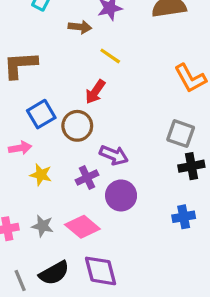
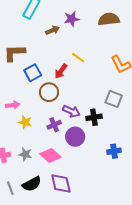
brown arrow: (80, 27) -> (53, 30), turned -32
yellow line: (110, 56) -> (78, 58), moved
blue square: (41, 114) -> (33, 73), moved
black cross: (191, 166) -> (94, 117), moved

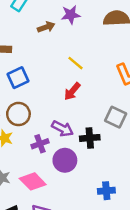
red arrow: (61, 71) -> (72, 91), moved
brown circle: (49, 92) -> (18, 114), moved
blue cross: (114, 151) -> (106, 191), moved

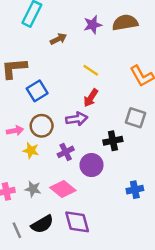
purple star: (71, 15) -> (93, 25), moved
purple arrow: (62, 129) -> (77, 119), moved, turned -30

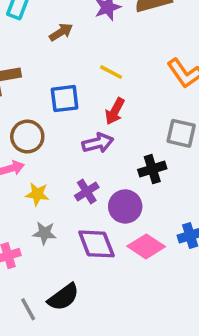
blue square: (37, 91) -> (65, 99), moved, turned 30
brown circle: (42, 126) -> (27, 137), moved
gray star: (33, 189) -> (45, 233), moved
pink diamond: (63, 189) -> (146, 246), moved
purple diamond: (77, 222) -> (96, 244), moved

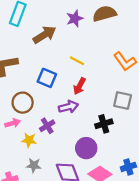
brown arrow: (61, 32) -> (44, 35), size x1.5
blue square: (65, 99) -> (47, 78), turned 30
purple cross: (87, 191) -> (47, 126), moved

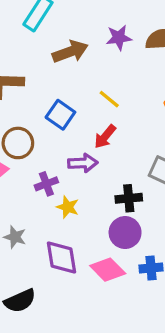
yellow star: (29, 140) -> (68, 207), moved
purple circle: (86, 148) -> (125, 233), moved

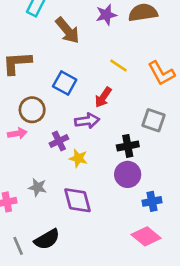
brown arrow: (70, 52) -> (67, 30), turned 76
yellow line: (109, 99) -> (118, 66), moved
pink diamond: (108, 270) -> (146, 236), moved

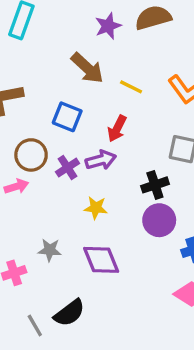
brown arrow: (67, 30) -> (87, 68), moved
purple cross: (59, 141) -> (67, 168), moved

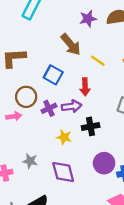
red arrow: (117, 128) -> (85, 87), turned -36
black cross: (155, 185) -> (91, 126), moved
purple circle: (159, 220) -> (104, 163), moved

